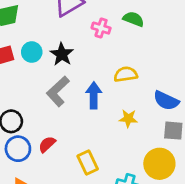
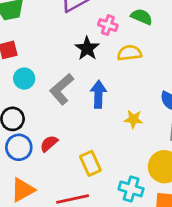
cyan circle: (32, 52) -> (24, 79), moved
black star: (62, 54) -> (87, 48), moved
yellow semicircle: (126, 74) -> (129, 53), moved

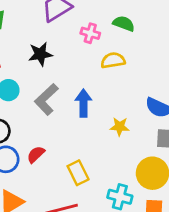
black star: (87, 48) -> (40, 54), moved, turned 30

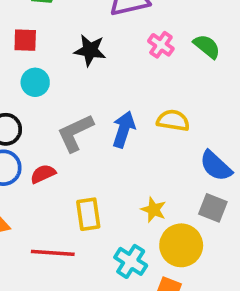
yellow semicircle: (113, 60) -> (173, 120), moved
gray L-shape: (46, 99) -> (75, 133), moved
yellow star: (120, 127) -> (154, 210), moved

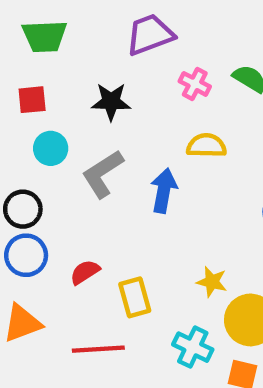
yellow semicircle: (173, 120) -> (206, 146), moved
gray L-shape: (75, 133) -> (103, 174), moved
red semicircle: (43, 174) -> (85, 272), moved

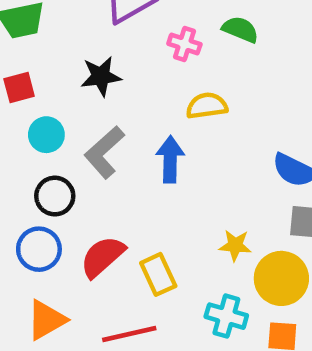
black circle: (23, 209) -> (55, 196), moved
red semicircle: (85, 272) -> (102, 257), size x1.5

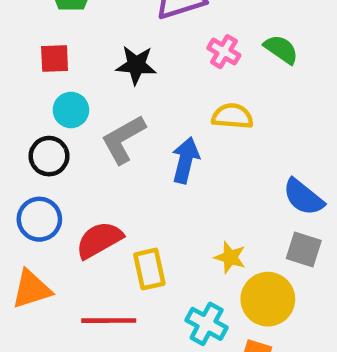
black circle: (55, 196) -> (49, 156), moved

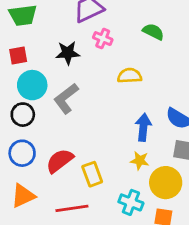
pink cross: (224, 52) -> (103, 39), moved
cyan circle: (71, 110) -> (32, 85), size x1.4
blue arrow: (186, 160) -> (143, 127), moved

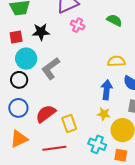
black star: (68, 53) -> (41, 32), moved
yellow semicircle: (130, 76) -> (116, 61), moved

